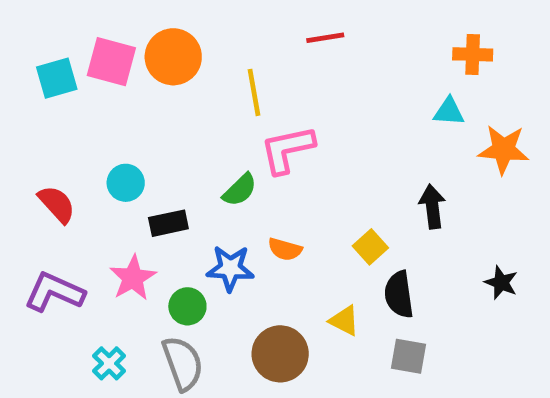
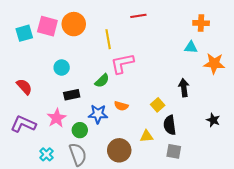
cyan circle: (126, 183) -> (62, 67), moved
yellow triangle: (344, 321) -> (146, 136), turned -32

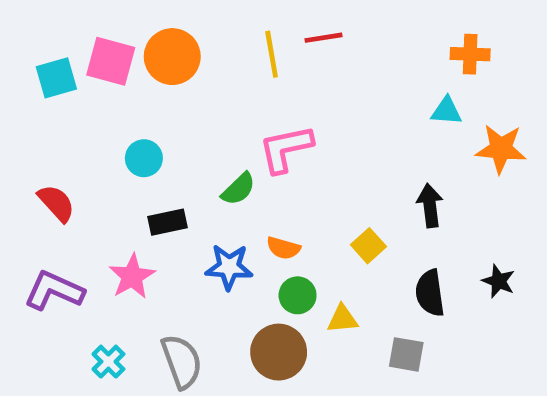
yellow line: (108, 39) -> (272, 54), moved
black semicircle: (170, 125) -> (430, 293), moved
green circle: (80, 130) -> (298, 295), moved

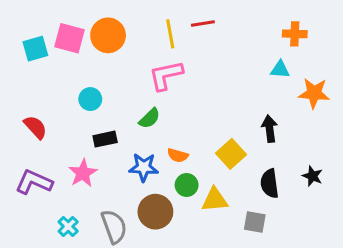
pink L-shape: (286, 149) -> (166, 75), moved
yellow square: (368, 246) -> (231, 154), size x1.4
yellow triangle: (342, 319) -> (215, 200), size x1.4
brown circle: (279, 352) -> (155, 212), moved

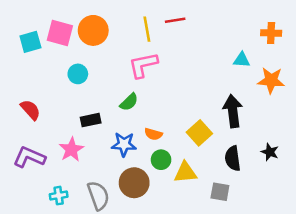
orange cross: (295, 34) -> (271, 33), moved
cyan circle: (90, 99) -> (78, 74), moved
black arrow: (270, 129) -> (233, 111), size x1.4
cyan cross: (68, 226) -> (59, 196), turned 36

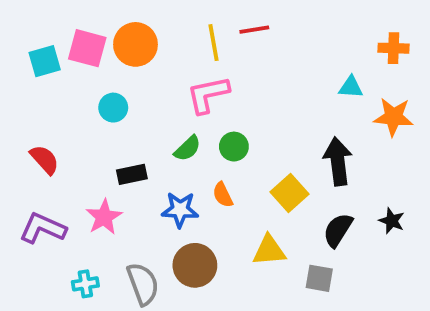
orange semicircle: (153, 134) -> (223, 195), turned 48
black semicircle: (233, 158) -> (338, 230), turned 40
green circle: (161, 160) -> (234, 147), moved

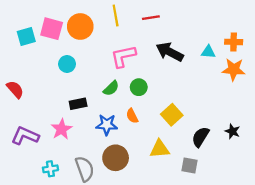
yellow line: (213, 43) -> (116, 15), moved
orange cross: (394, 48) -> (234, 42), moved
red semicircle: (45, 160) -> (15, 89), moved
black arrow: (338, 161) -> (170, 52), moved, turned -56

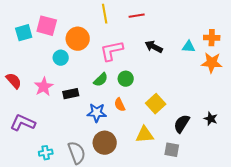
orange circle: (80, 26) -> (78, 39), moved
black arrow: (170, 52) -> (154, 47), size x0.7
pink star: (61, 129) -> (44, 87), moved

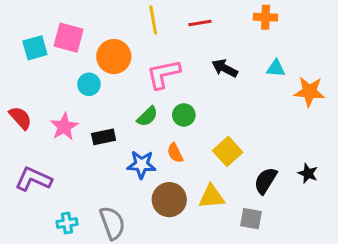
orange cross: (212, 38) -> (266, 17), moved
brown circle: (105, 143) -> (169, 200), moved

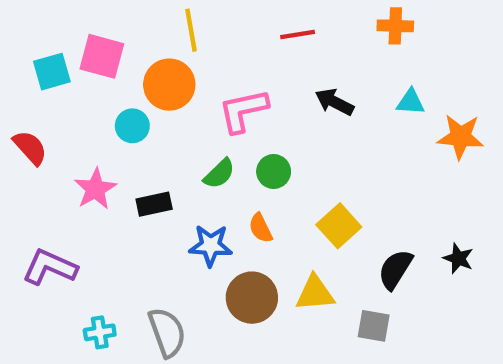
yellow line: (153, 20) -> (191, 30), moved
red semicircle: (20, 118) -> (30, 148), moved

